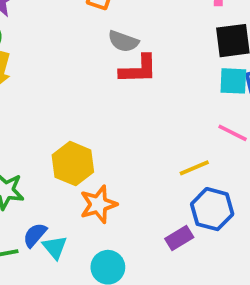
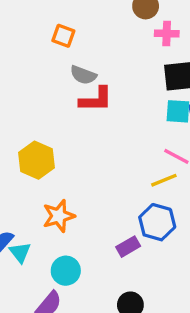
yellow hexagon: (73, 164) -> (37, 160), moved
yellow line: (194, 168) -> (164, 180), moved

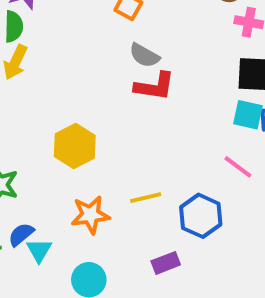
yellow line: (164, 180) -> (146, 198), moved
blue hexagon: (157, 222) -> (201, 216), moved

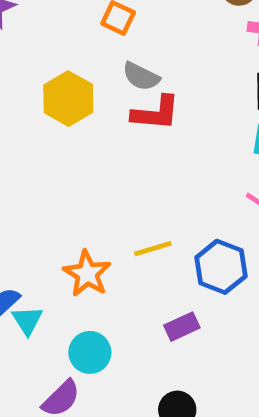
yellow hexagon: (75, 146) -> (68, 99), moved
orange star: (90, 215) -> (87, 274), turned -30

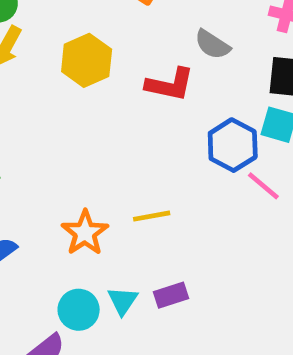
gray semicircle: (141, 76) -> (212, 44), moved
blue hexagon: (221, 267) -> (233, 145), moved
cyan triangle: (27, 320) -> (123, 301), moved

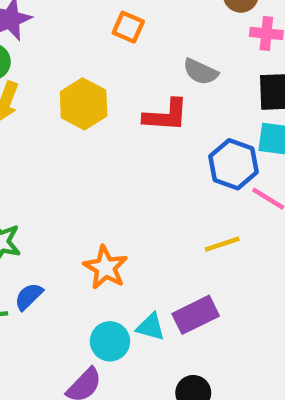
yellow line: (152, 216) -> (222, 244), moved
purple rectangle: (171, 295) -> (196, 315), size x1.4
cyan triangle: (123, 301) -> (151, 327), turned -40

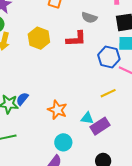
blue semicircle: (29, 296) -> (22, 99), moved
cyan triangle: (151, 327) -> (87, 118), moved

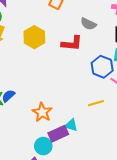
purple rectangle: (100, 126) -> (58, 134), moved

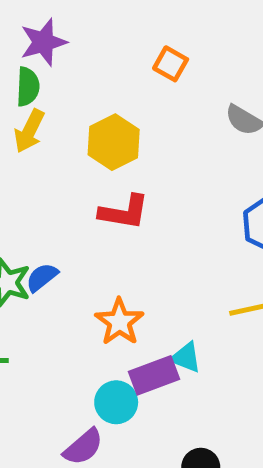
red L-shape: (72, 43) -> (124, 212), moved

